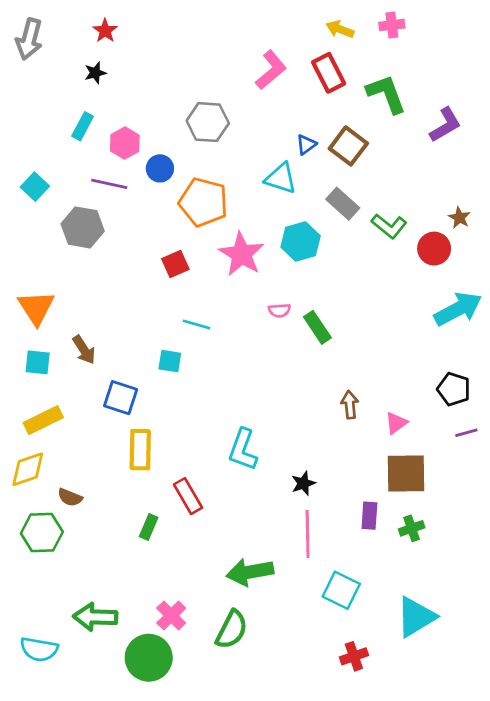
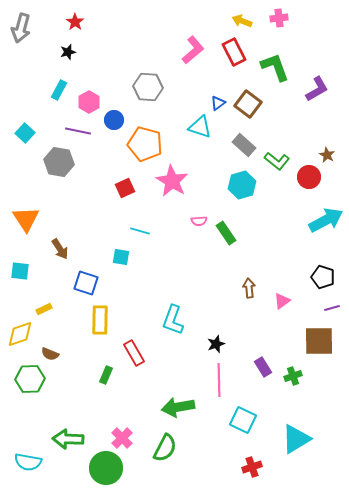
cyan hexagon: (301, 242) -> (242, 185), moved
cyan square: (38, 362) -> (20, 271), moved
yellow rectangle: (43, 420) -> (44, 309), moved, size x0.6
brown square: (406, 474) -> (319, 341), moved
purple rectangle: (369, 516) -> (263, 367), turned -36

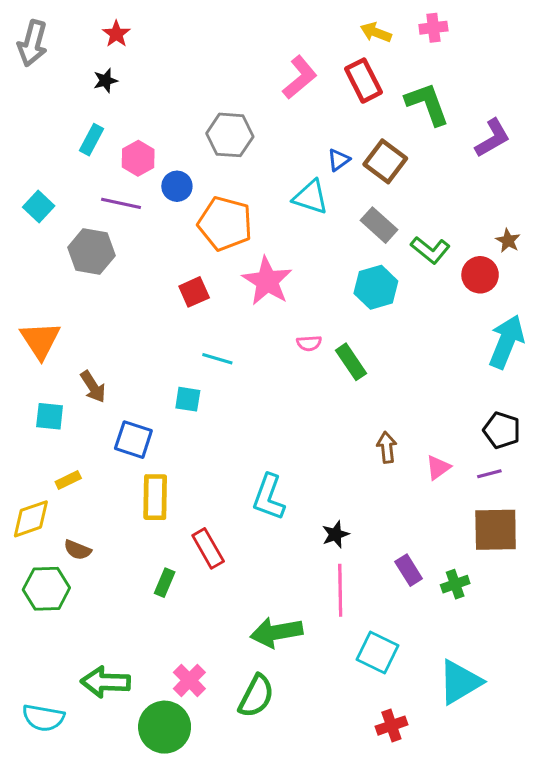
cyan arrow: (326, 220) -> (506, 342), turned -40
cyan square: (20, 271) -> (50, 416), moved
purple line: (332, 308) -> (489, 474), moved

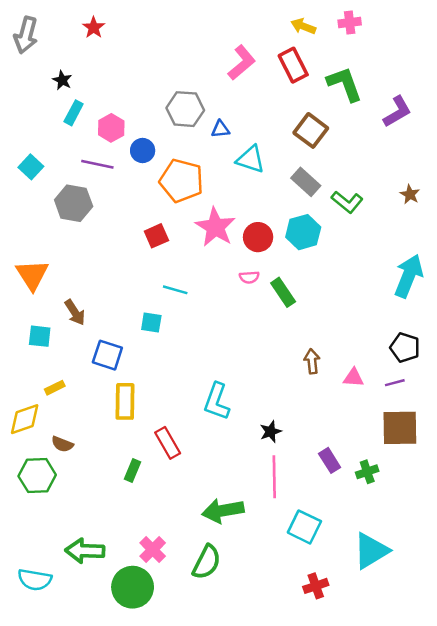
black star: (105, 81) -> (62, 80), moved, turned -30
blue triangle: (339, 160) -> (220, 129), moved, turned 30
red circle: (480, 275) -> (258, 237), moved
pink triangle: (438, 468) -> (353, 378), turned 40

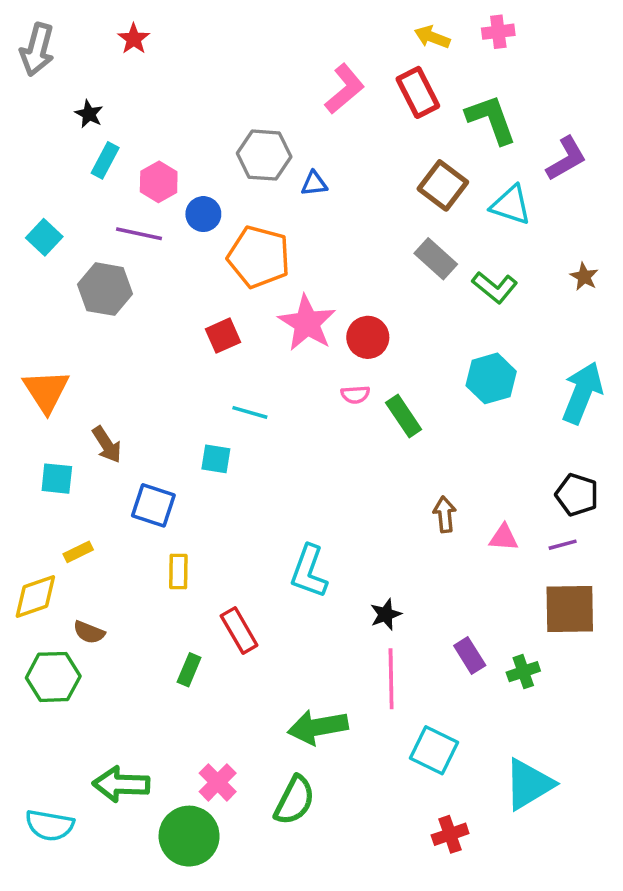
cyan triangle: (250, 159) -> (511, 205), moved
cyan hexagon: (303, 232) -> (491, 378), moved
yellow rectangle: (125, 401) -> (178, 572), size x0.7

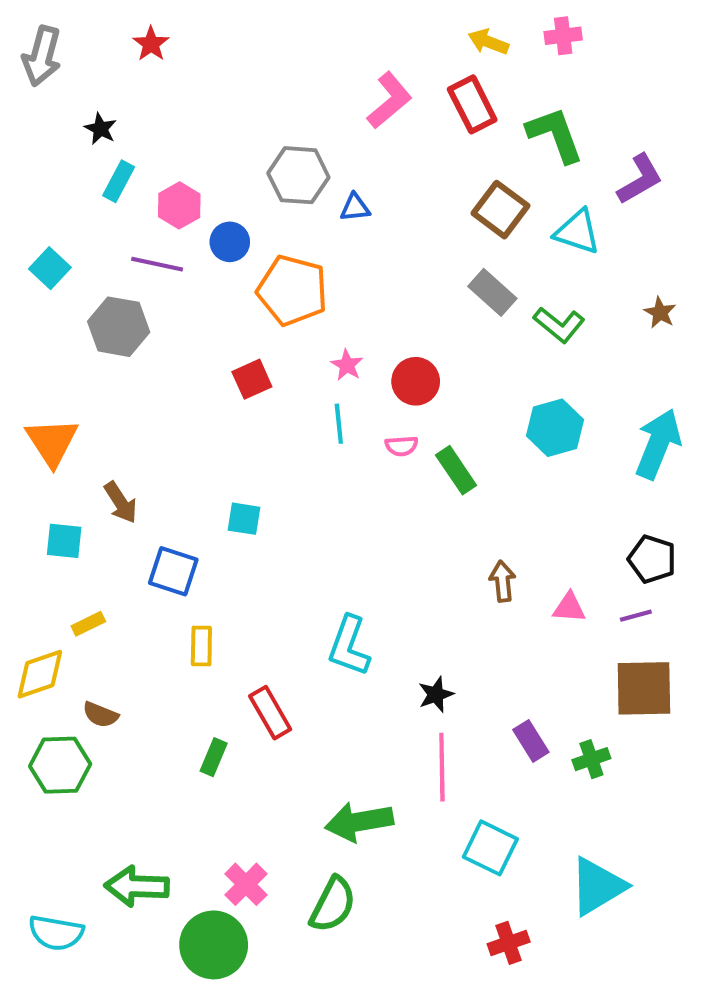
pink star: (307, 323) -> (347, 365), size x0.5
cyan line: (250, 412) -> (339, 424), moved, turned 68

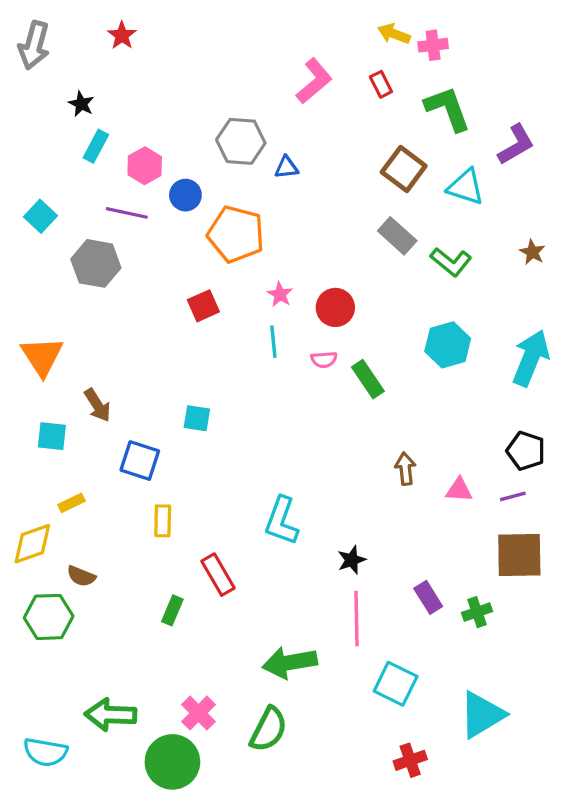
pink cross: (563, 36) -> (433, 45), moved
red rectangle: (472, 104) -> (381, 84), size x0.6

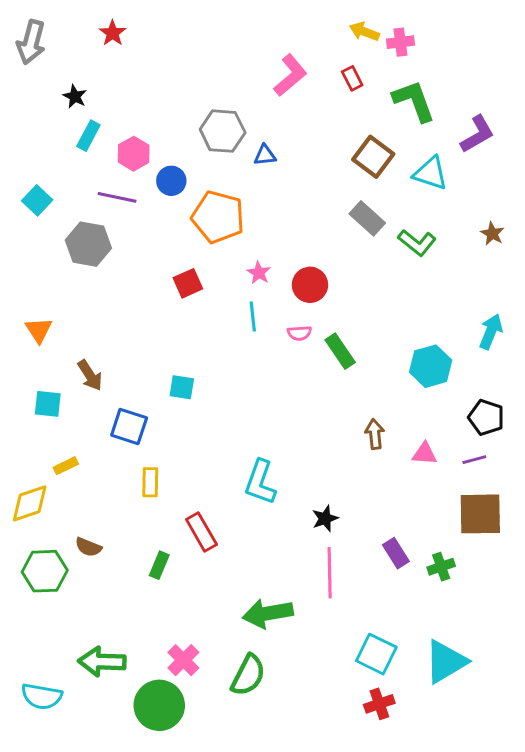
cyan hexagon: (448, 345) -> (431, 366), moved
orange triangle: (42, 356) -> (39, 330), size x0.7
cyan arrow: (531, 358) -> (491, 332), size x0.7
brown semicircle: (81, 576) -> (88, 547), moved
cyan square: (396, 684) -> (376, 654), moved

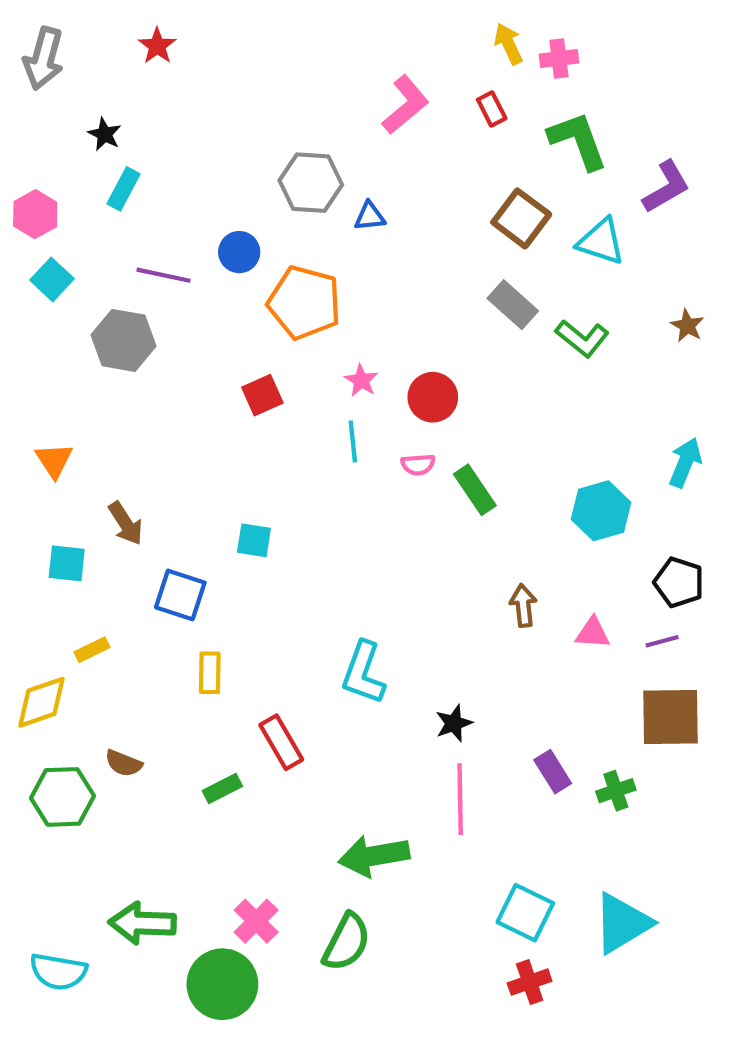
yellow arrow: (364, 32) -> (509, 44), turned 44
pink hexagon: (134, 154) -> (35, 214), moved
green rectangle: (159, 565) -> (222, 789), turned 40

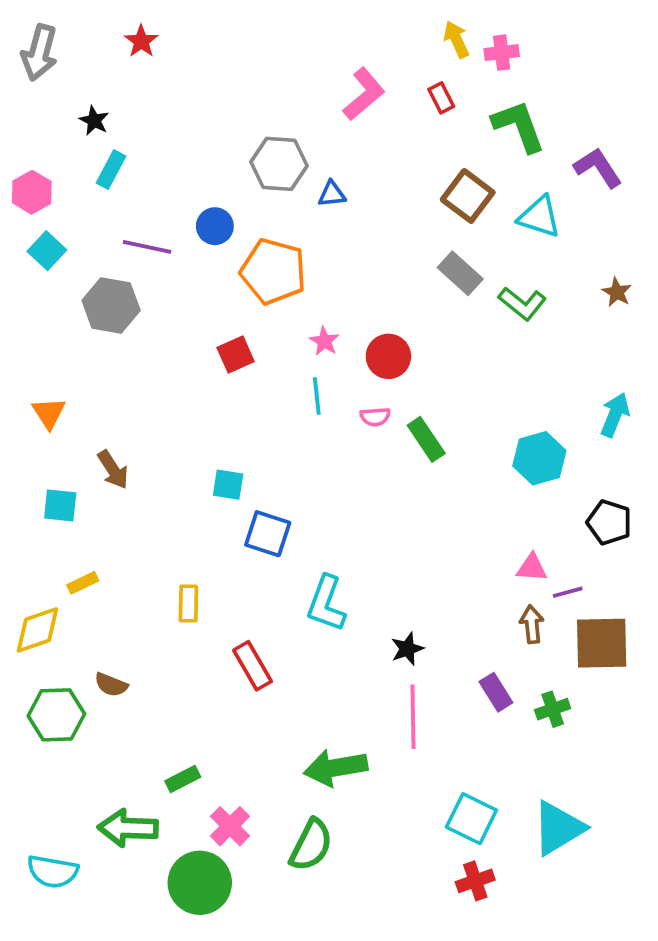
purple L-shape: (666, 187) -> (598, 168), turned -93
blue square: (180, 595) -> (268, 534), moved
brown arrow: (523, 605) -> (532, 624), moved
purple line: (662, 641) -> (568, 592), moved
green rectangle: (222, 789) -> (183, 779), moved

